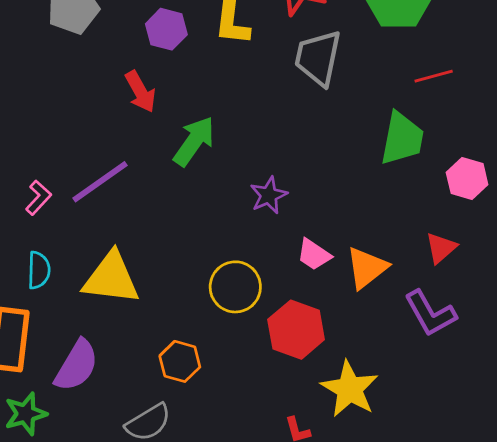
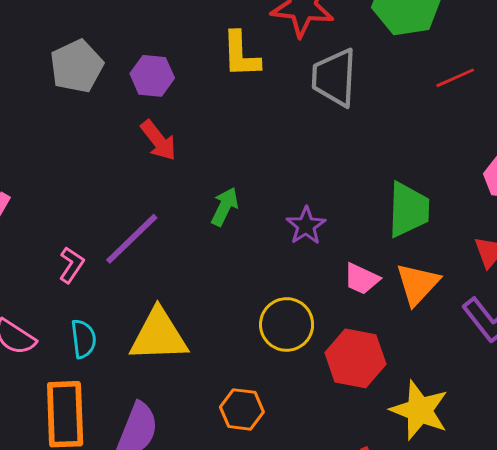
purple hexagon: (166, 29) -> (152, 76), moved
green trapezoid: (402, 139) -> (408, 210), moved
green arrow: (194, 141) -> (225, 207), moved, size x0.7

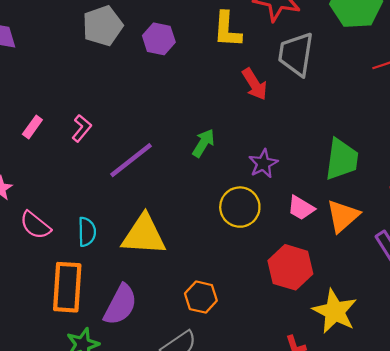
red arrow: (158, 140) -> (255, 84), moved
pink L-shape: (71, 265) -> (82, 128), moved
yellow circle: (287, 324) -> (240, 207), moved

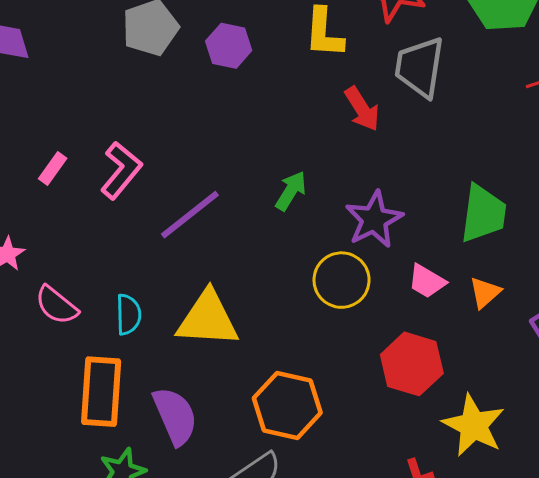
pink L-shape: (82, 128) -> (121, 170), size x1.5
purple star: (263, 164) -> (374, 219), size x1.4
orange triangle: (343, 216) -> (485, 293), size x0.7
orange hexagon: (201, 297) -> (287, 405), size x1.5
purple semicircle: (120, 305) -> (175, 416), turned -51

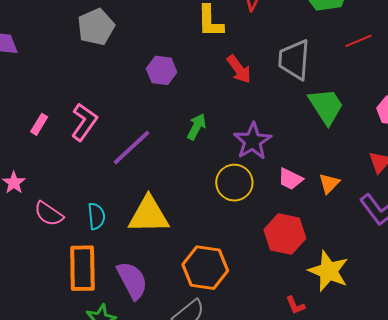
purple hexagon: (229, 46) -> (162, 70), moved
gray trapezoid: (420, 67) -> (294, 60), moved
green trapezoid: (483, 214) -> (326, 106), moved, turned -36

